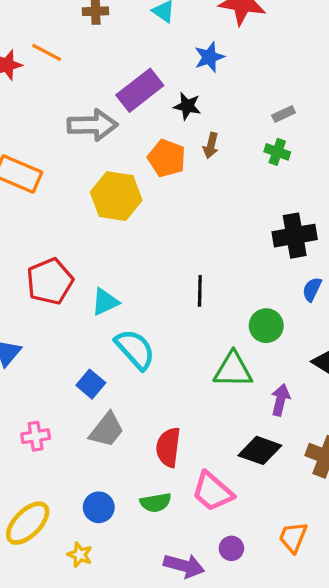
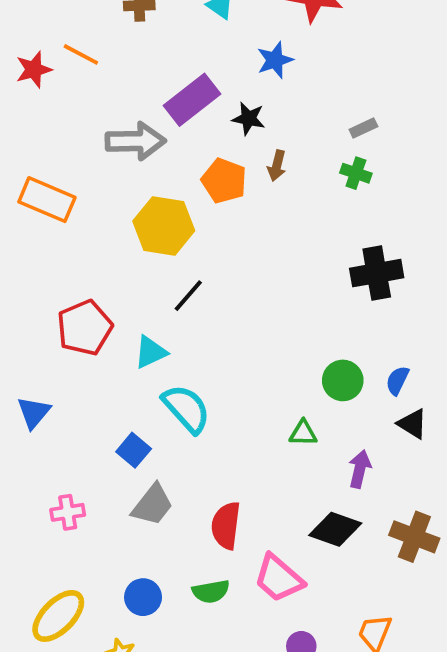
blue semicircle: (312, 289) -> (397, 380), moved
black line: (200, 291) -> (188, 296), moved, turned 40
green triangle: (233, 370) -> (303, 433), size x0.6

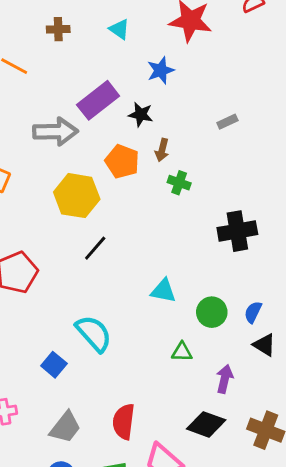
green cross: (356, 173) -> (179, 183), moved
cyan triangle: (151, 352) -> (163, 291), moved, turned 36
gray trapezoid: (152, 505) -> (65, 427), moved

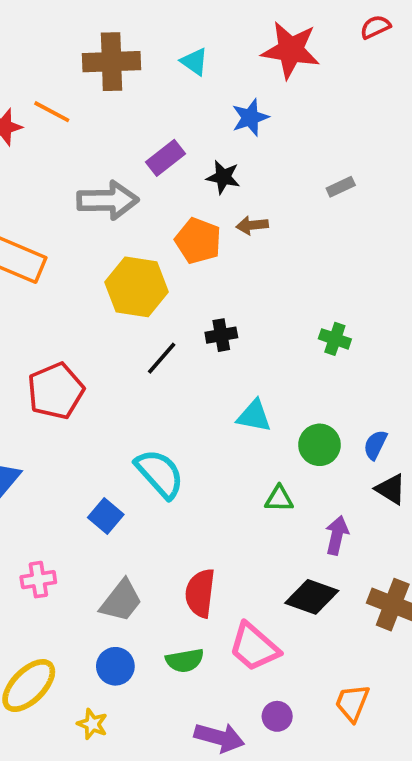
brown cross: (58, 29) -> (112, 62), size x1.8
purple rectangle: (98, 100) -> (165, 158), size x0.7
brown arrow: (162, 150) -> (252, 225), turned 70
green cross: (179, 183) -> (335, 339), moved
black cross: (237, 231) -> (221, 335), moved, size x0.6

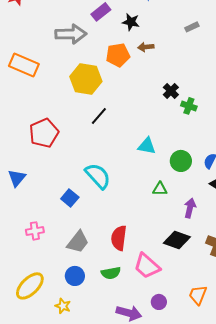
orange pentagon: (198, 241) -> (118, 55), turned -30
black cross: (221, 335) -> (171, 91), moved, turned -35

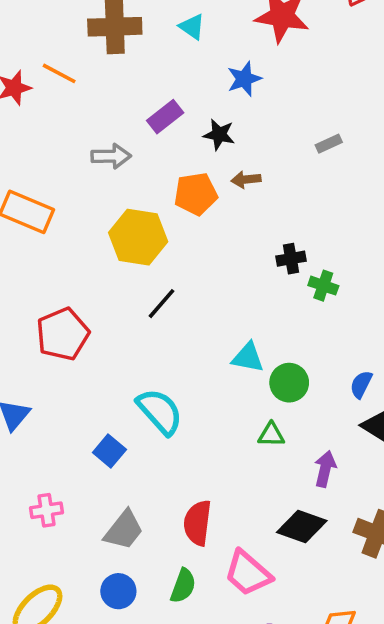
gray arrow: (71, 34) -> (111, 156), size x0.7
black cross: (171, 91) -> (291, 259), turned 35
green circle: (181, 161) -> (289, 383), moved
green semicircle: (111, 273) -> (183, 586), turned -60

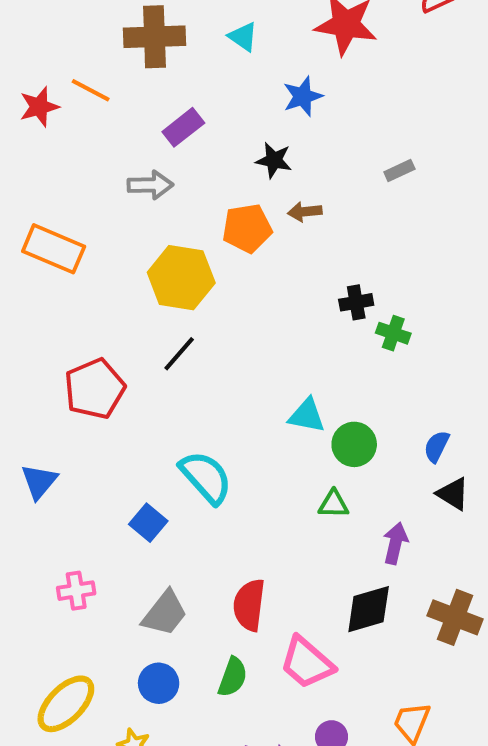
purple rectangle: (165, 117) -> (183, 127), moved
black line: (162, 304) -> (179, 354), moved
black diamond: (302, 526) -> (369, 609), turned -36

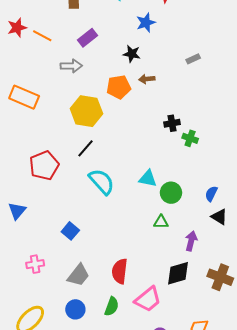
orange line: (91, 90) -> (42, 36), moved
cyan semicircle: (206, 477) -> (102, 182), moved
pink trapezoid: (307, 663) -> (148, 299), turned -80

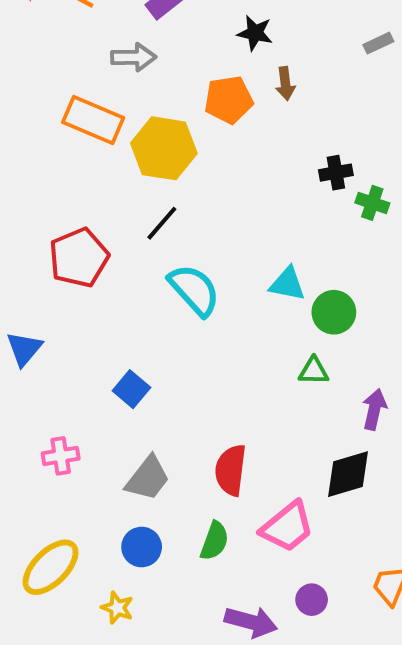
brown arrow: (147, 79) -> (285, 84), turned -91
orange rectangle: (24, 97) -> (93, 120), moved

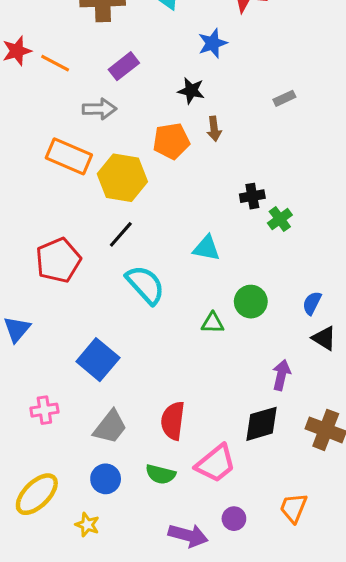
green cross: (372, 203) -> (280, 219), turned 35
cyan triangle: (287, 284) -> (206, 248), moved
green triangle: (314, 371) -> (213, 323), moved
blue square: (131, 389) -> (98, 360), size x1.5
green semicircle: (214, 541) -> (161, 474), turned 84

